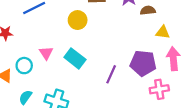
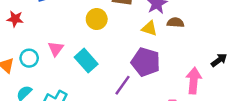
yellow triangle: (163, 32) -> (149, 28), moved
purple pentagon: (143, 63) -> (146, 62), moved

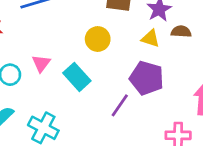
yellow circle: (97, 19) -> (98, 39), moved

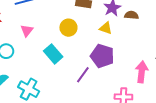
brown semicircle: (181, 31) -> (131, 15), moved
pink triangle: (41, 63) -> (27, 31), moved

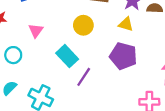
purple line: (83, 75) -> (84, 77), moved

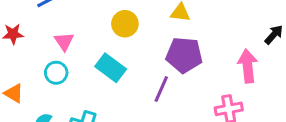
cyan circle: (13, 55) -> (56, 73), moved
purple line: (84, 77) -> (161, 89), moved

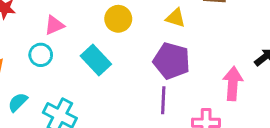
pink triangle: (64, 42) -> (54, 25), turned 30
purple line: (161, 89) -> (163, 100), moved, turned -32

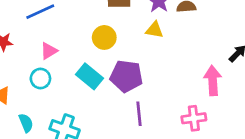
purple pentagon: (172, 61) -> (126, 76), moved
purple line: (163, 100) -> (139, 114), moved
cyan semicircle: (18, 102) -> (26, 123), turned 120

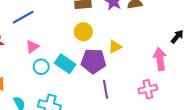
yellow triangle: (154, 30) -> (115, 47), moved, turned -32
yellow circle: (104, 37) -> (83, 32), moved
cyan circle: (40, 79) -> (41, 67), moved

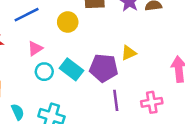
yellow circle: (83, 32) -> (68, 22), moved
pink cross: (148, 89) -> (152, 102), moved

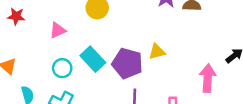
cyan circle: (44, 72) -> (62, 68), moved

